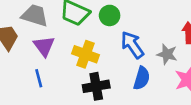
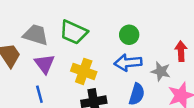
green circle: (110, 15) -> (129, 35), moved
blue arrow: (132, 45) -> (128, 63), turned -60

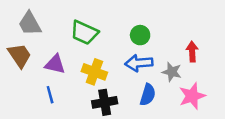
gray trapezoid: (36, 35) -> (30, 24), moved, turned -136
purple triangle: (44, 64) -> (55, 64), turned -40

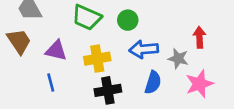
green circle: (140, 35) -> (128, 20), moved
yellow cross: (94, 72) -> (97, 59), turned -30

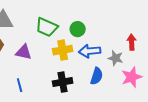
yellow cross: (97, 59) -> (63, 50), moved
blue line: (51, 82) -> (20, 85), moved

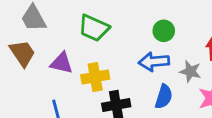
green circle: (78, 29) -> (164, 31), moved
yellow cross: (63, 50) -> (95, 77), moved

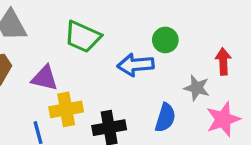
blue arrow: (154, 62) -> (136, 65), moved
yellow cross: (95, 77) -> (66, 109), moved

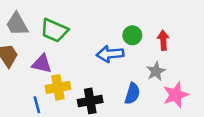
green trapezoid: (83, 37) -> (54, 30), moved
red arrow: (223, 61) -> (163, 40), moved
gray star: (197, 88) -> (156, 71), turned 30

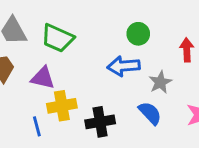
green circle: (132, 35) -> (138, 34), moved
gray star: (156, 71) -> (160, 82), moved
blue semicircle: (132, 94) -> (150, 113), turned -60

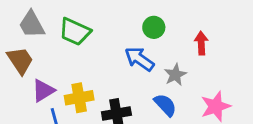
blue arrow: (124, 66) -> (139, 59), turned 40
purple triangle: (43, 78) -> (43, 91), moved, turned -45

